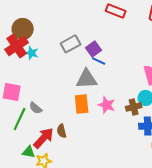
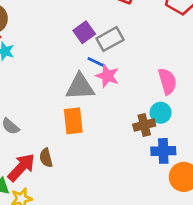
gray rectangle: (71, 44) -> (110, 39), moved
purple square: (94, 49) -> (84, 32), moved
pink star: (107, 105) -> (107, 76), moved

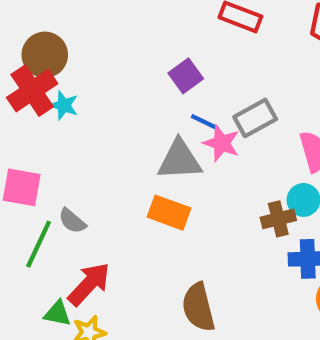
gray rectangle: (110, 39) -> (255, 118), moved
orange rectangle: (73, 121) -> (169, 213), turned -64
brown semicircle: (46, 158) -> (198, 307), moved, size x1.6

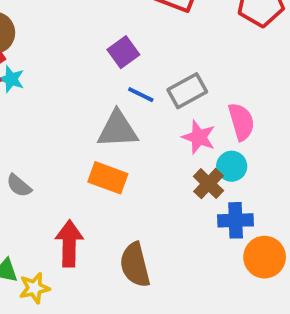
pink star: (221, 143) -> (199, 137), moved
brown cross: (278, 219) -> (208, 184), turned -32
red arrow: (89, 284) -> (69, 244), moved, turned -42

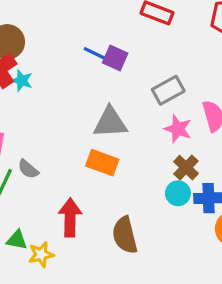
purple square: (123, 52) -> (115, 58), turned -30
blue line: (141, 95) -> (94, 53), moved
cyan circle: (232, 166) -> (178, 193), moved

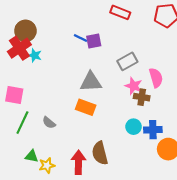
purple square: (115, 58) -> (94, 41), turned -35
brown cross: (186, 168) -> (142, 97), moved, turned -35
gray semicircle: (28, 169) -> (49, 123), moved
red arrow: (70, 217) -> (78, 162), moved

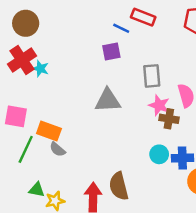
brown circle: (25, 31) -> (26, 23), moved
blue line: (81, 38) -> (121, 28), moved
gray rectangle: (127, 61) -> (152, 76), turned -66
orange rectangle: (86, 107) -> (49, 131), moved

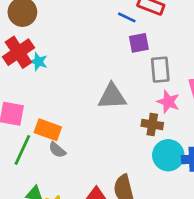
purple square: (111, 51) -> (139, 43), moved
brown cross: (169, 119) -> (152, 124), moved
cyan circle: (159, 154) -> (168, 155), size x1.5

